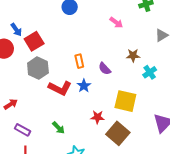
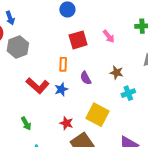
red square: (34, 41) -> (78, 40), moved
gray hexagon: (38, 68) -> (18, 47), moved

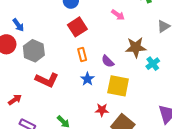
red square: (78, 40) -> (77, 27), moved
brown star: (117, 73) -> (136, 47), size x1.5
red L-shape: (38, 86) -> (47, 80), moved
yellow square: (98, 115) -> (118, 86), moved

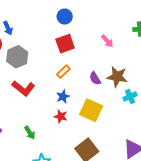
orange rectangle: (82, 55) -> (63, 72), turned 48
purple semicircle: (108, 61) -> (95, 78), moved
red star: (102, 110) -> (61, 116), moved

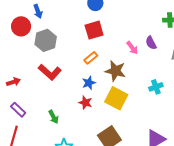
pink arrow: (107, 41) -> (132, 48), moved
brown star: (117, 77) -> (115, 71), moved
purple semicircle: (95, 78) -> (151, 43), moved

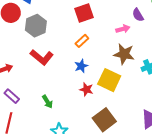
purple semicircle: (151, 43) -> (138, 15), moved
pink arrow: (132, 48) -> (123, 29), turned -64
brown star: (115, 71) -> (124, 54), moved
red star: (85, 103) -> (86, 89), moved

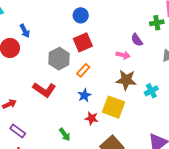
gray hexagon: (36, 26) -> (59, 59), moved
pink arrow: (123, 29) -> (123, 55), turned 32
green arrow: (47, 102) -> (65, 135), moved

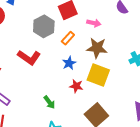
pink arrow: (123, 55) -> (94, 23), moved
brown star: (126, 80) -> (97, 48), moved

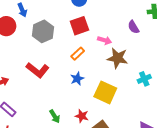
gray hexagon: (44, 26) -> (43, 31), moved
brown star: (97, 48) -> (117, 58), moved
red star: (76, 86) -> (82, 116), moved

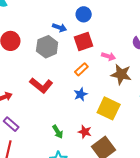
blue arrow: (22, 10) -> (60, 28), moved, turned -48

